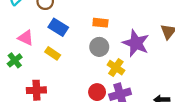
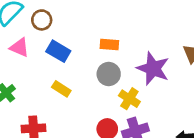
pink triangle: (26, 38) -> (19, 48), moved
yellow rectangle: (53, 53) -> (61, 89), moved

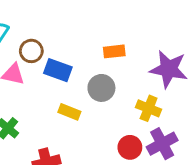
brown circle: (42, 20) -> (31, 51), moved
gray circle: (109, 74) -> (101, 88), moved

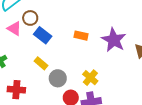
purple star: (169, 69) -> (114, 40), moved
gray circle: (101, 88) -> (58, 78), moved

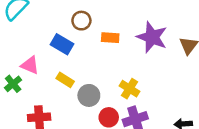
brown circle: (30, 18) -> (81, 21), moved
pink triangle: (14, 29) -> (30, 65), moved

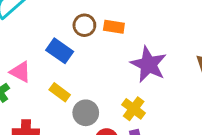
purple star: (152, 37) -> (149, 64), moved
orange rectangle: (110, 38) -> (114, 27), moved

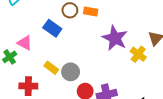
yellow rectangle: (60, 92) -> (51, 68), moved
yellow cross: (134, 109) -> (138, 54), moved

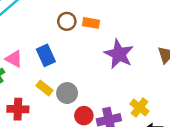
blue rectangle: (52, 28) -> (46, 55), moved, turned 30
yellow cross: (138, 54) -> (139, 107), moved

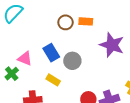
gray circle: (67, 93) -> (72, 61), moved

